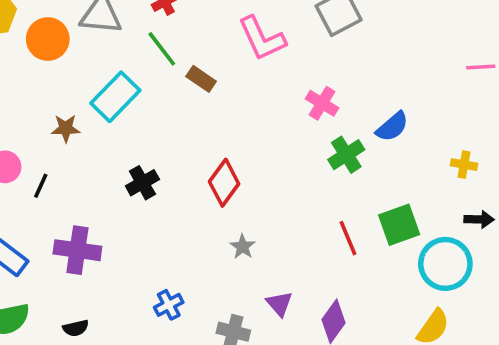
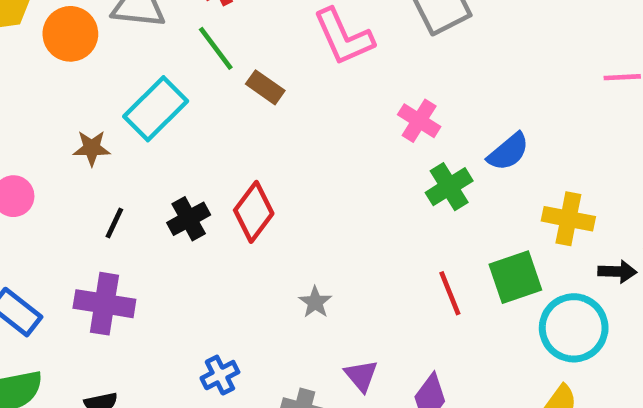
yellow cross: (464, 165) -> (568, 219), moved, size x1.5
red diamond: (224, 183) -> (254, 212), moved
black line: (41, 186) -> (114, 223), moved

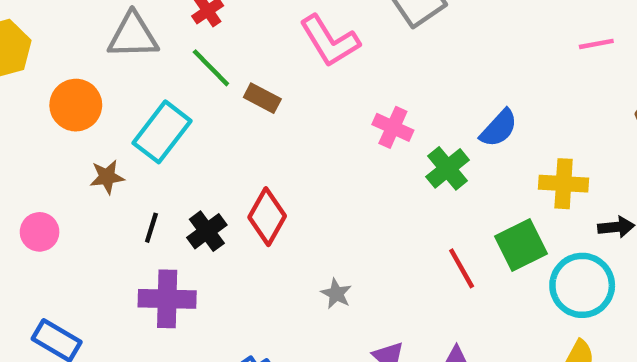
orange circle: (70, 34) -> (76, 105), moved
pink cross: (419, 121) -> (393, 127), moved
black line: (114, 223) -> (151, 228), moved
purple cross: (104, 304) -> (167, 299), moved

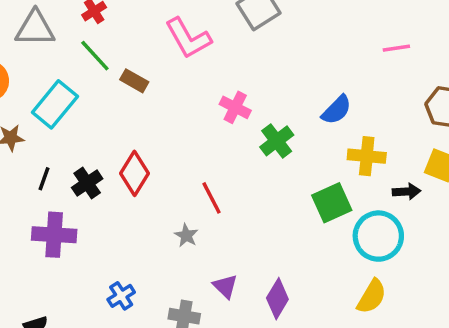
blue semicircle: (499, 128) -> (337, 110), moved
red line: (462, 268) -> (211, 198), moved

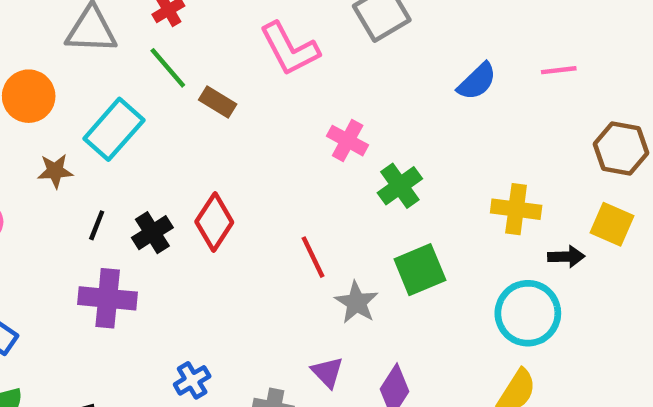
blue semicircle: (337, 110) -> (477, 81), moved
green square: (332, 203) -> (420, 270), moved
gray star: (186, 235) -> (356, 302), moved, size x1.4

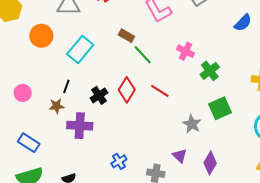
green line: (168, 68) -> (143, 55), moved
brown star: (55, 171) -> (57, 106), moved
black line: (97, 225) -> (66, 86), moved
red line: (313, 257) -> (160, 91), moved, turned -30

